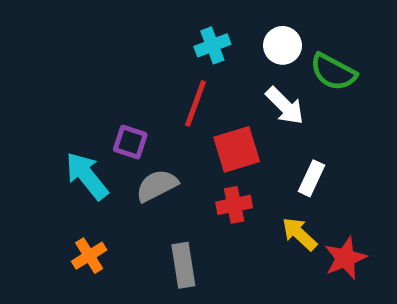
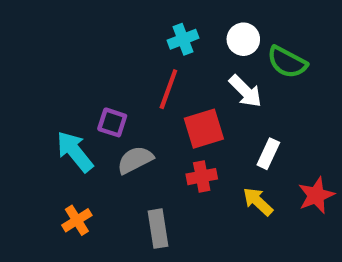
red star: (345, 258) -> (316, 195), moved

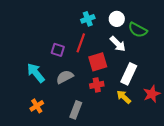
purple square: (112, 122) -> (58, 50), moved
white rectangle: (268, 154) -> (129, 74), size x1.5
gray rectangle: (158, 229) -> (76, 110), turned 30

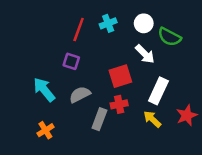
red line: (81, 43) -> (79, 29), moved
gray rectangle: (76, 110) -> (99, 119), moved

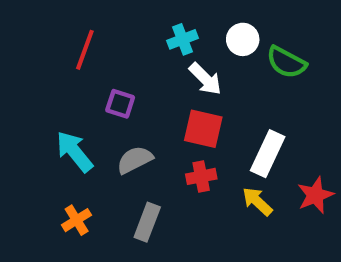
red line: (79, 29) -> (85, 50), moved
white arrow: (145, 54) -> (205, 79), moved
red square: (120, 76) -> (203, 129), turned 30
gray rectangle: (99, 119) -> (147, 222), moved

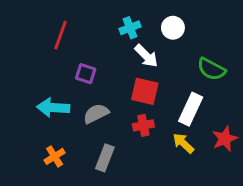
green semicircle: (286, 62) -> (211, 69), moved
cyan arrow: (74, 152) -> (53, 108), turned -48

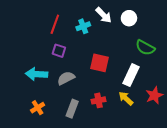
cyan cross: (130, 28) -> (83, 26), moved
white circle: (173, 28) -> (129, 18), moved
red line: (60, 35) -> (55, 24), moved
white arrow: (146, 56) -> (104, 15), moved
red cross: (143, 125) -> (98, 100), moved

